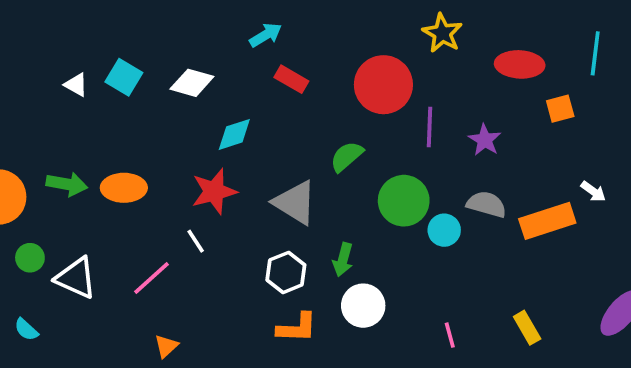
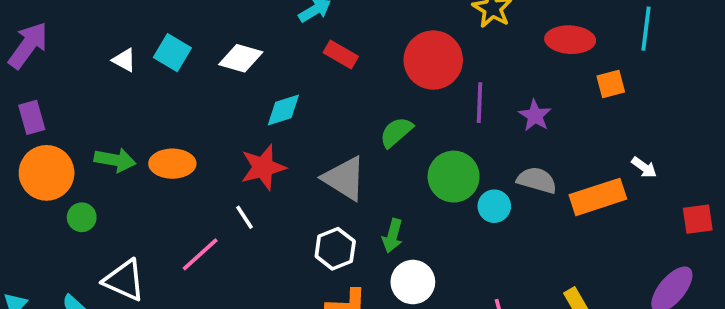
green circle: (30, 258) -> (82, 217), moved
white triangle: (76, 278) -> (124, 280), moved

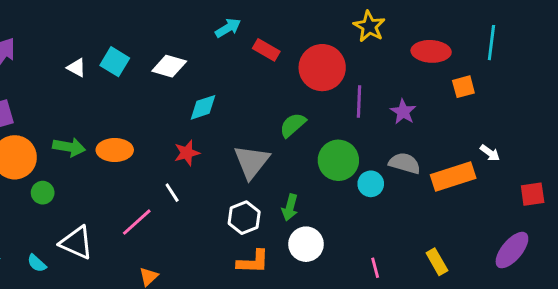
red rectangle: (341, 54) -> (266, 50), moved
red star: (263, 167) -> (187, 153), size x0.7
gray triangle: (344, 178) -> (252, 162), turned 36

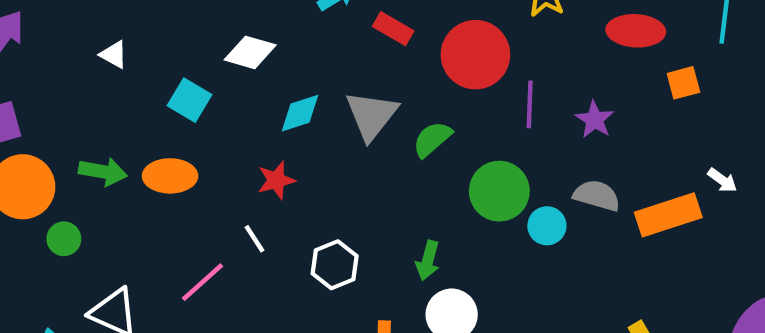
cyan square: (115, 62) -> (190, 100), moved
gray triangle: (252, 162) -> (371, 115), moved
white hexagon: (244, 218) -> (335, 265), moved

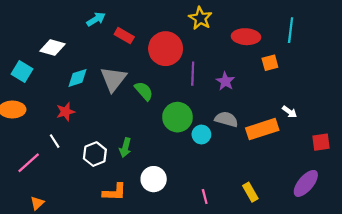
green semicircle: (432, 139) -> (144, 91), turned 90
green arrow: (428, 260) -> (125, 148), moved

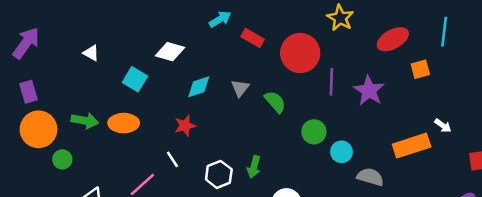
red ellipse: (246, 37) -> (393, 39), turned -32
gray triangle: (113, 79) -> (240, 88), size x0.6
purple star: (225, 81) -> (369, 91), size x1.4
green circle: (178, 117) -> (314, 132), size x0.7
gray semicircle: (226, 119) -> (370, 177), moved

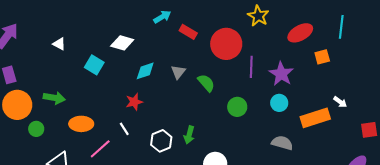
orange ellipse: (124, 123) -> (81, 124), moved
cyan circle: (341, 152) -> (279, 103), moved

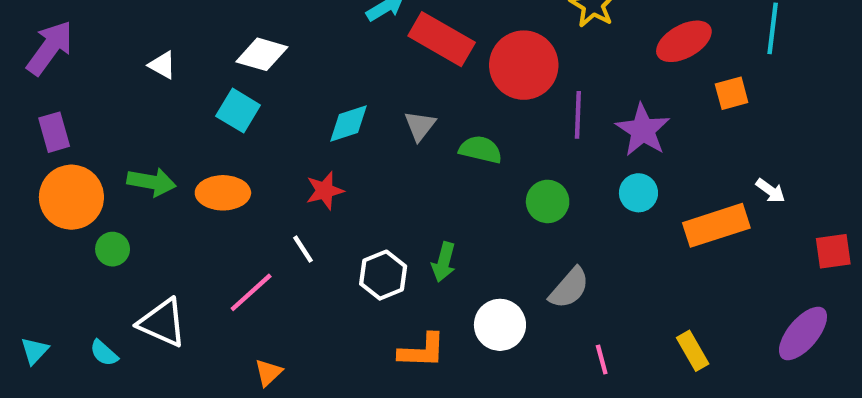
red rectangle: (188, 32) -> (442, 39), size x1.6
white diamond: (122, 43) -> (262, 54), moved
green semicircle: (206, 83) -> (480, 150), turned -36
orange ellipse: (81, 124) -> (223, 193), moved
gray semicircle: (282, 143) -> (569, 288), moved, turned 115

